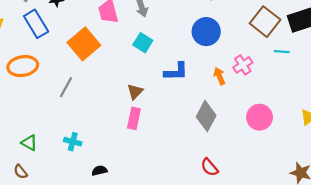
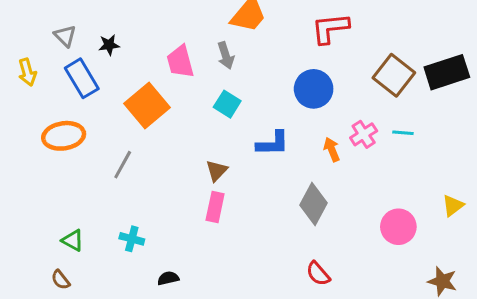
cyan line: (282, 52) -> (403, 133), moved
pink circle: (260, 117) -> (398, 227), moved

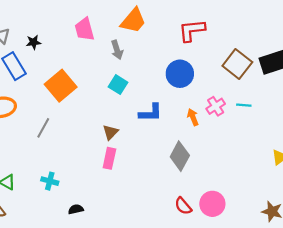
pink trapezoid: (180, 62) -> (84, 29), moved
pink circle: (398, 227) -> (212, 204), moved

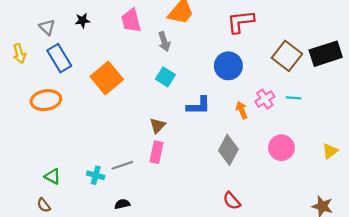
black star: (33, 42) -> (82, 20), moved
gray line: (43, 128) -> (122, 165), moved, turned 42
pink circle: (212, 204) -> (281, 148), moved

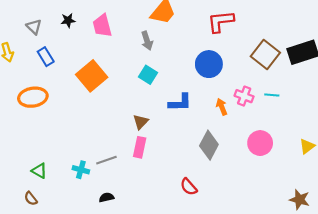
pink trapezoid: (131, 20) -> (102, 26), moved
blue rectangle: (59, 58) -> (46, 57), size x0.7
pink cross: (265, 99) -> (244, 96), turned -36
red semicircle: (232, 201) -> (189, 187), moved

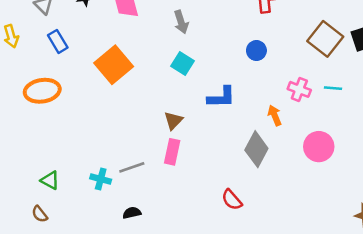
blue circle: (209, 64) -> (256, 51), size x0.6
orange arrow: (222, 107) -> (275, 115), moved

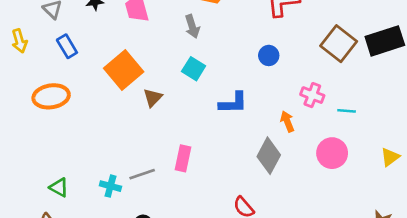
cyan line: (333, 88) -> (347, 111), moved
brown triangle: (173, 121) -> (153, 98), moved

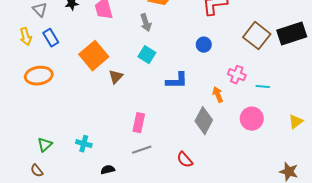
yellow arrow: (19, 41) -> (26, 37), moved
gray line: (142, 174) -> (142, 150), moved
green triangle: (59, 187) -> (45, 145), turned 49

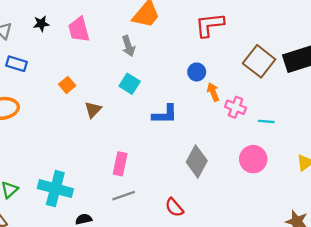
blue rectangle: (51, 38) -> (16, 64), turned -42
orange square: (94, 56) -> (67, 85), size x0.5
orange arrow: (218, 95) -> (213, 92), moved
cyan cross: (84, 144) -> (55, 189), size x1.8

